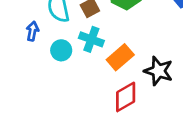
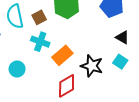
cyan circle: (61, 50) -> (17, 69), moved

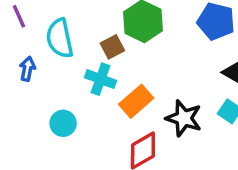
brown square: (39, 17) -> (112, 47), moved

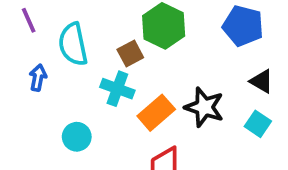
black star: (184, 118) -> (204, 107), moved

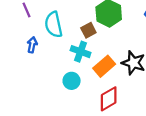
cyan circle: (77, 137) -> (72, 81), moved

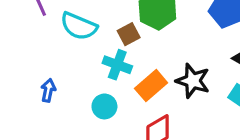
cyan semicircle: (54, 25) -> (79, 26), turned -55
blue arrow: (32, 45) -> (48, 90), moved

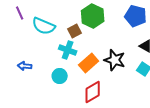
blue arrow: (48, 90) -> (25, 66), turned -96

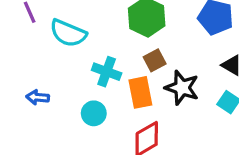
brown square: (75, 31) -> (155, 60), moved
orange rectangle: (89, 63) -> (140, 92), turned -60

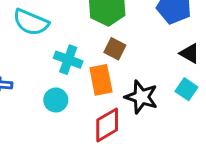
brown square: (155, 60) -> (115, 49), turned -35
black star: (182, 88) -> (141, 97), moved

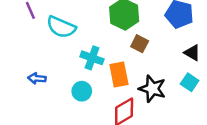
brown square: (115, 49) -> (140, 44), moved

